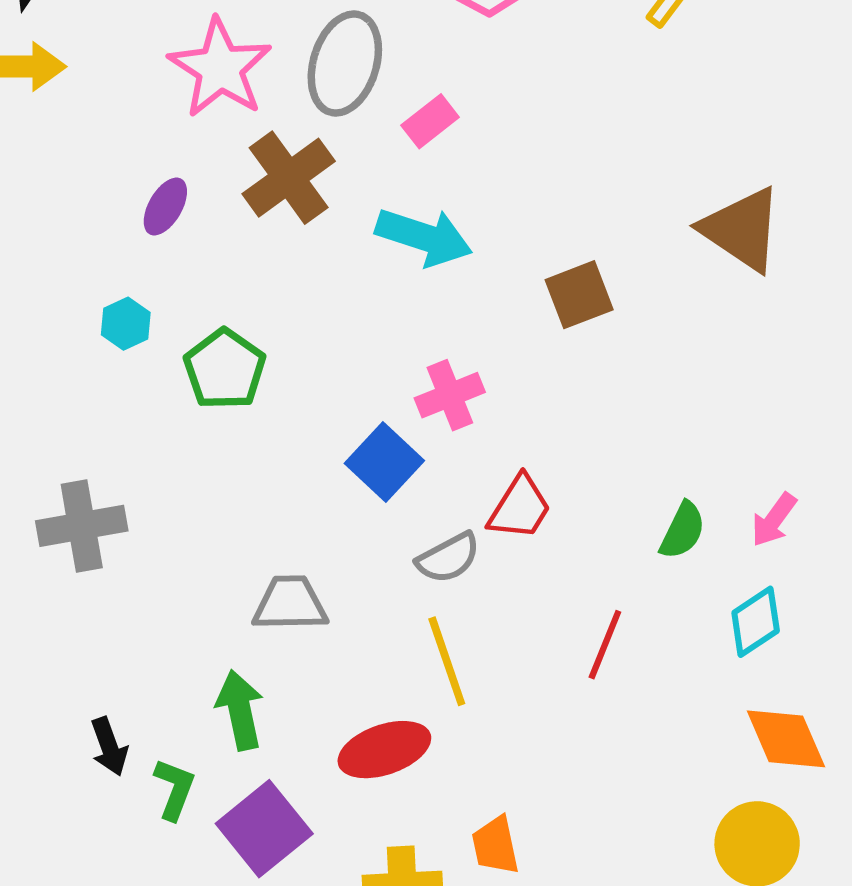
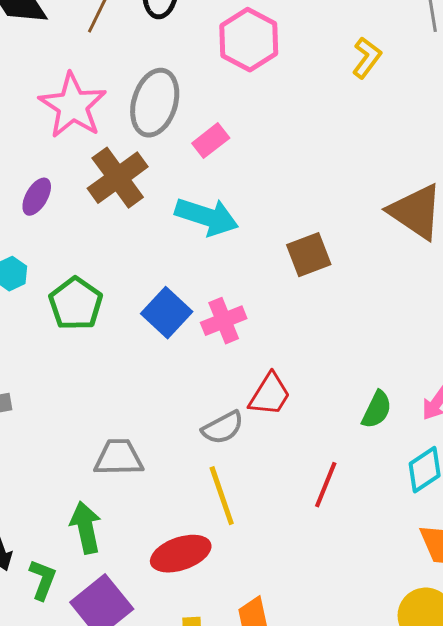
blue square: (384, 462) -> (167, 313), moved

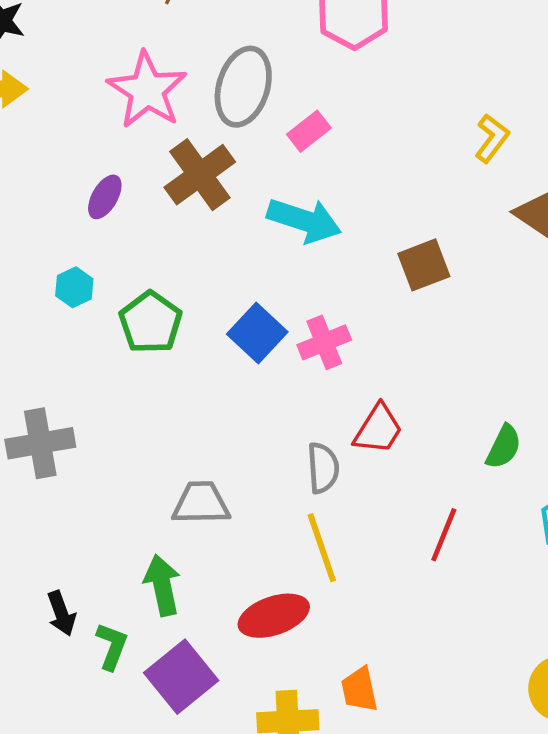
yellow L-shape: (367, 58) -> (492, 138), moved
gray semicircle: (223, 428) -> (323, 468), turned -66

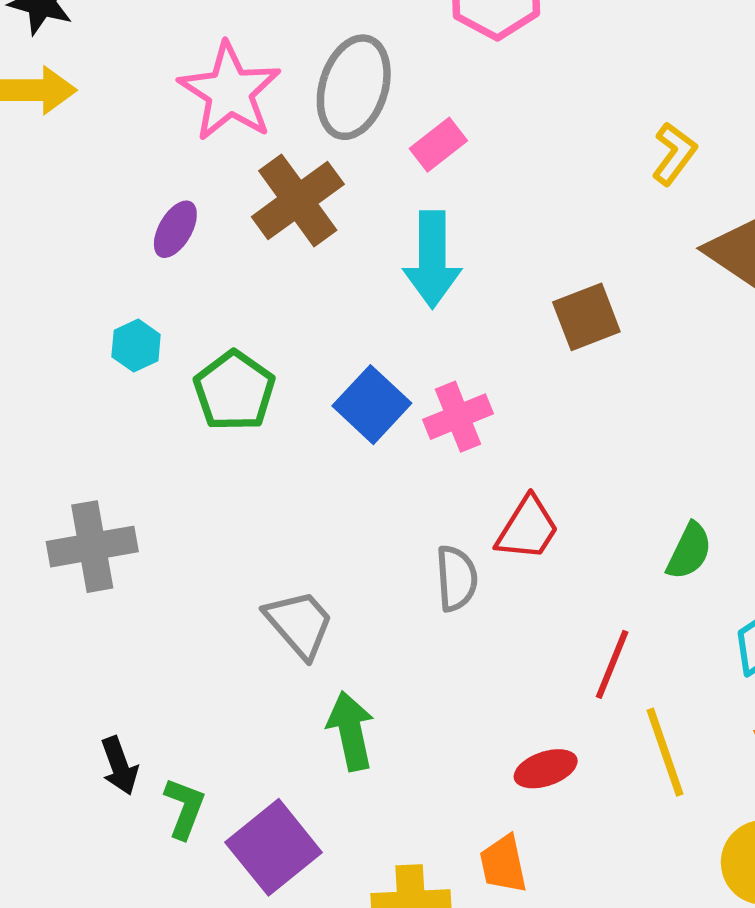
cyan arrow: (304, 220) -> (432, 259), turned 72
gray trapezoid: (201, 503) -> (299, 624), turned 50
yellow line: (322, 548) -> (665, 752), moved
green arrow: (162, 585) -> (351, 731), moved
red ellipse: (274, 616) -> (546, 769), moved, size x0.7

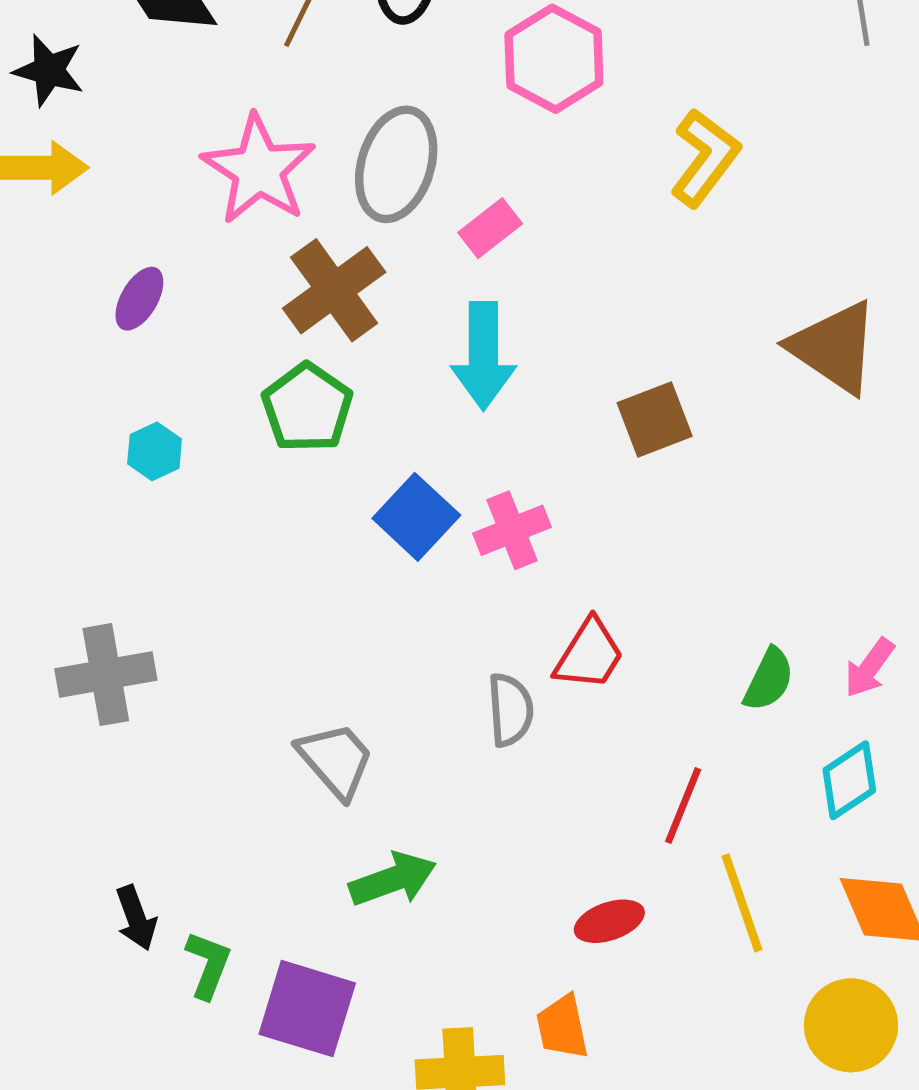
yellow L-shape: (674, 154) -> (705, 158), moved, size x1.4
purple ellipse: (175, 229) -> (139, 299), moved
green pentagon: (234, 391) -> (307, 408), moved
green arrow: (351, 731) -> (393, 879), turned 82
purple square: (274, 847) -> (307, 1009), turned -34

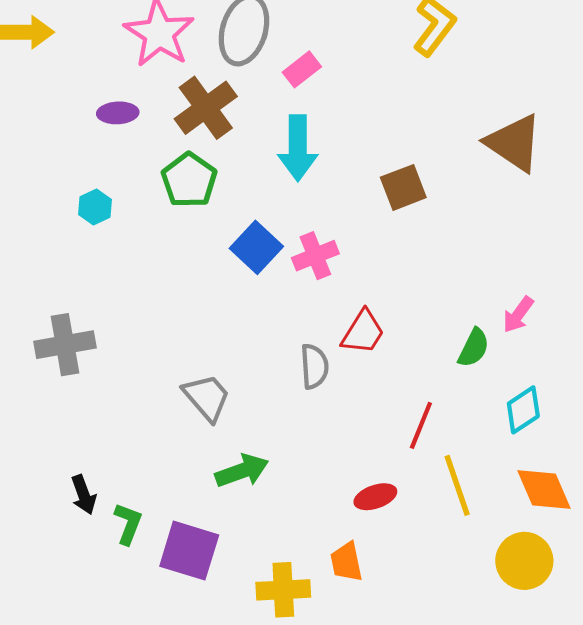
purple ellipse: (139, 299) -> (118, 113), moved, turned 57
pink arrow: (869, 668) -> (518, 315), moved

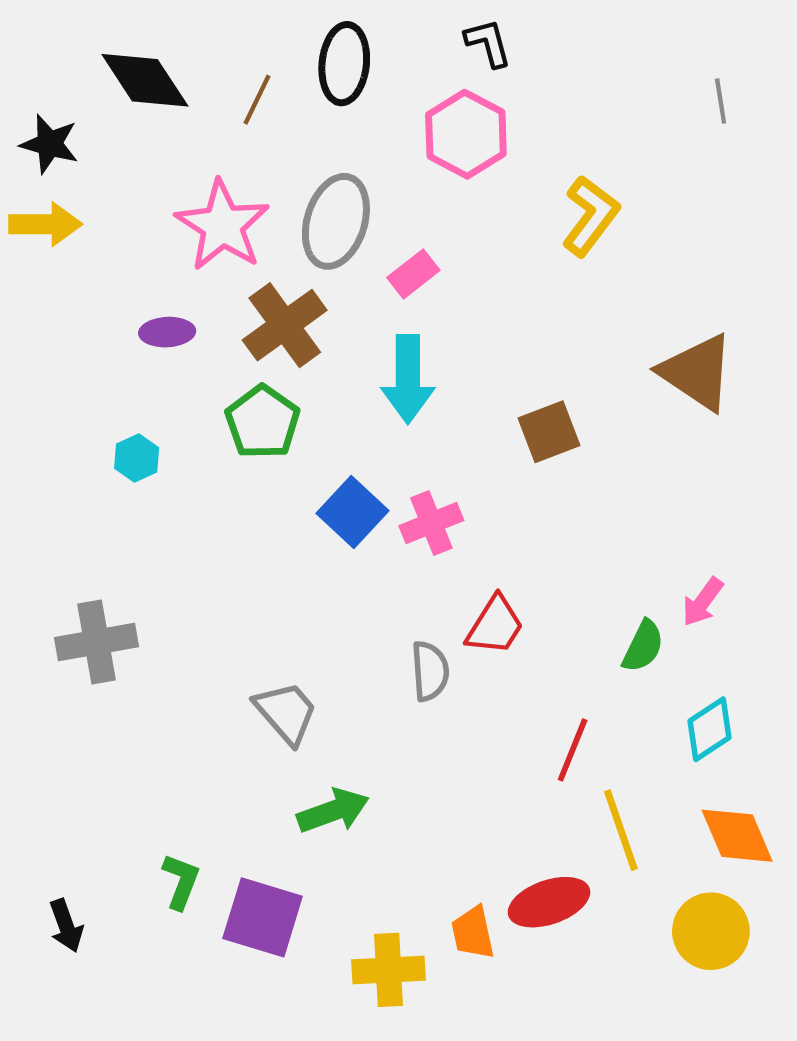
black arrow: (84, 495) -> (66, 926), moved
red ellipse: (375, 497) -> (549, 902), moved, size x1.4

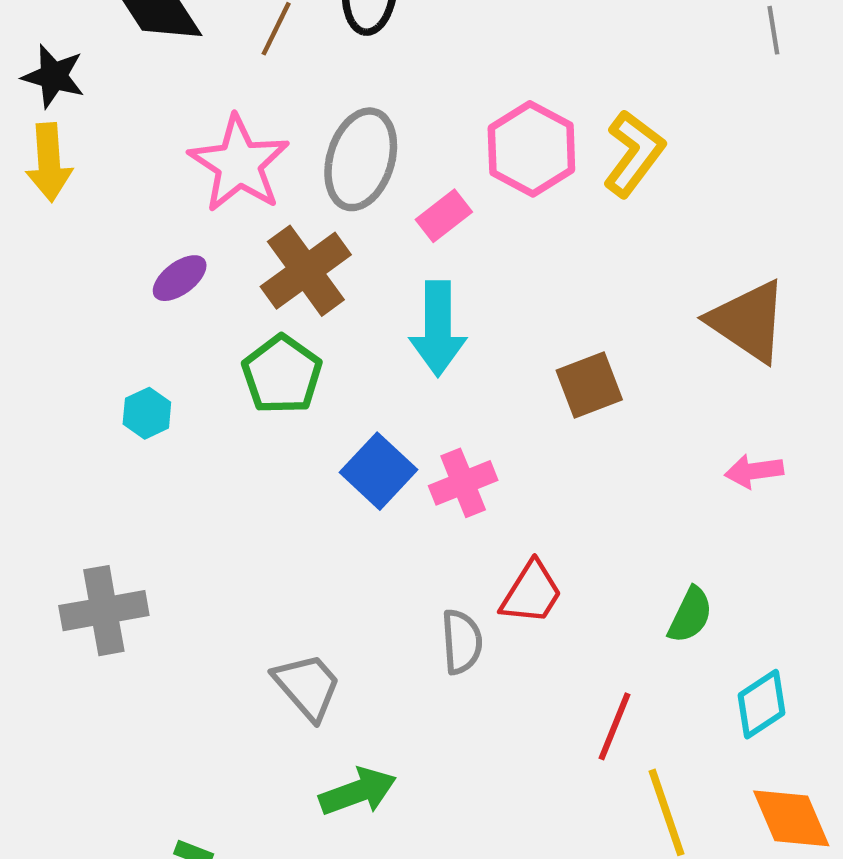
pink hexagon: (466, 134) -> (531, 149), moved
yellow arrow: (45, 224) -> (49, 162), turned 86
purple ellipse: (167, 332) -> (180, 278), turned -34
pink arrow: (703, 602) -> (754, 471), moved, turned 46

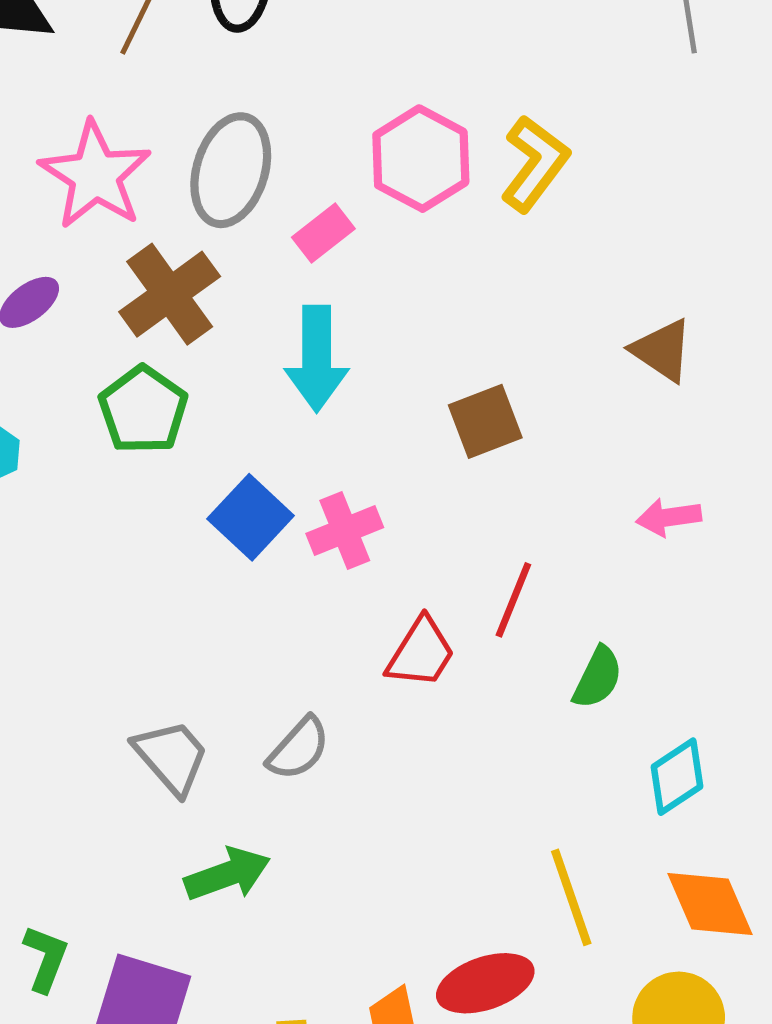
brown triangle: (748, 321) -> (662, 350), size x0.7
gray semicircle: (462, 642) -> (299, 749), moved, turned 46
red line: (615, 726) -> (513, 600), moved

